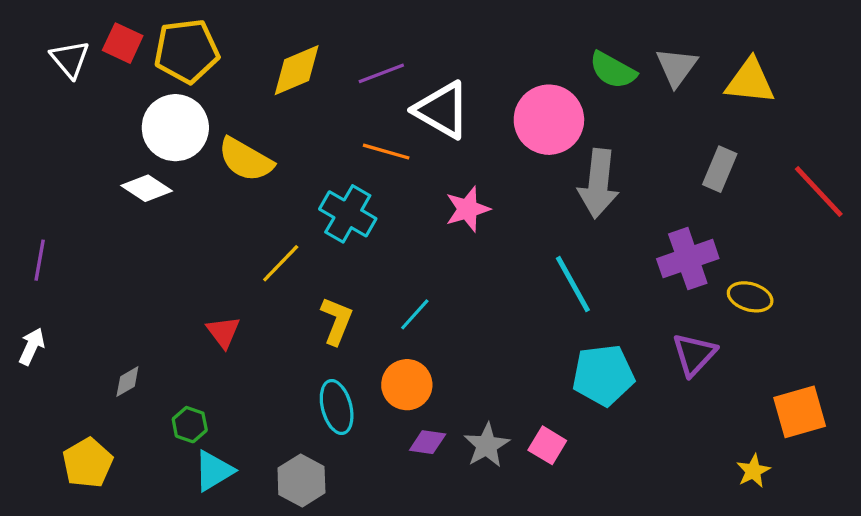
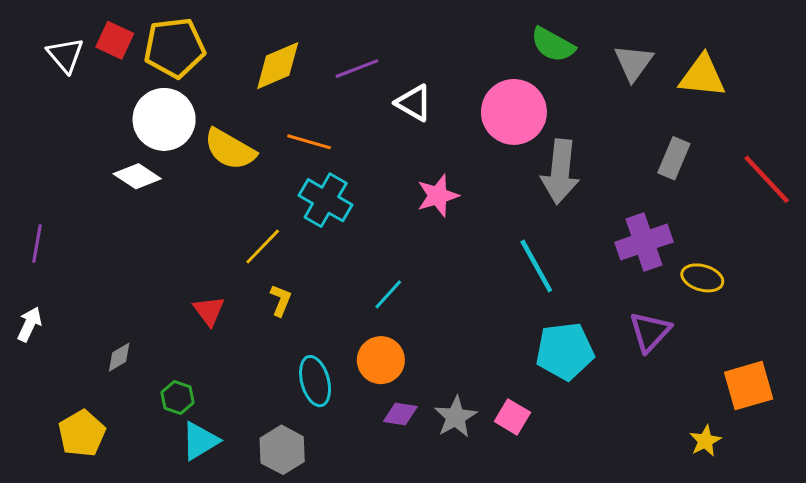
green semicircle: (613, 70) -> (553, 45), moved
white triangle: (442, 110) -> (414, 103), size x0.7
orange line: (386, 152) -> (309, 142), moved
yellow L-shape: (337, 321) -> (281, 300), moved, size x0.7

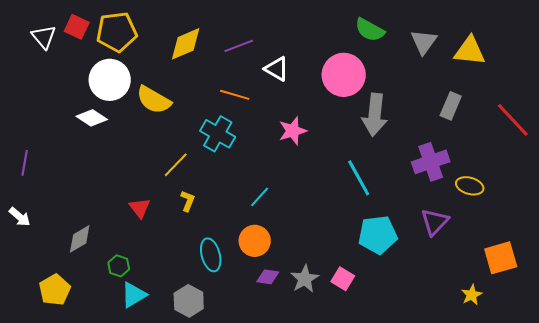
orange line: (309, 142) -> (235, 95), moved
white arrow: (29, 324) -> (20, 217), turned 105
gray diamond: (119, 357) -> (80, 239), size x1.4

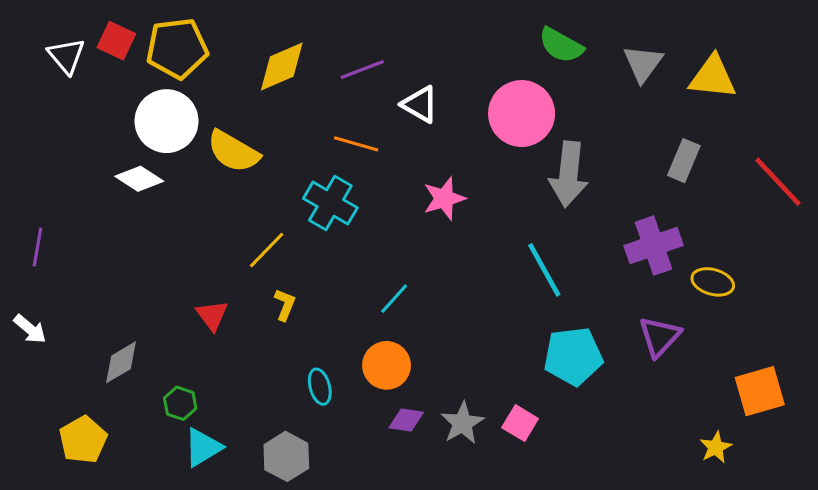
cyan ellipse: (211, 255) -> (320, 387), size x0.7

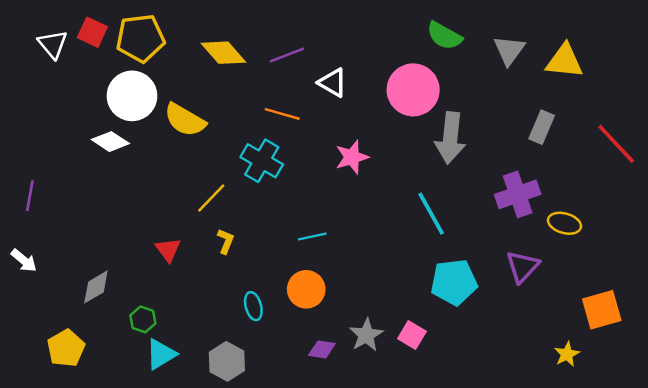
yellow diamond: (282, 66) -> (223, 53), turned 72
cyan line: (394, 299) -> (312, 236), turned 36
purple diamond: (406, 420) -> (322, 349), moved

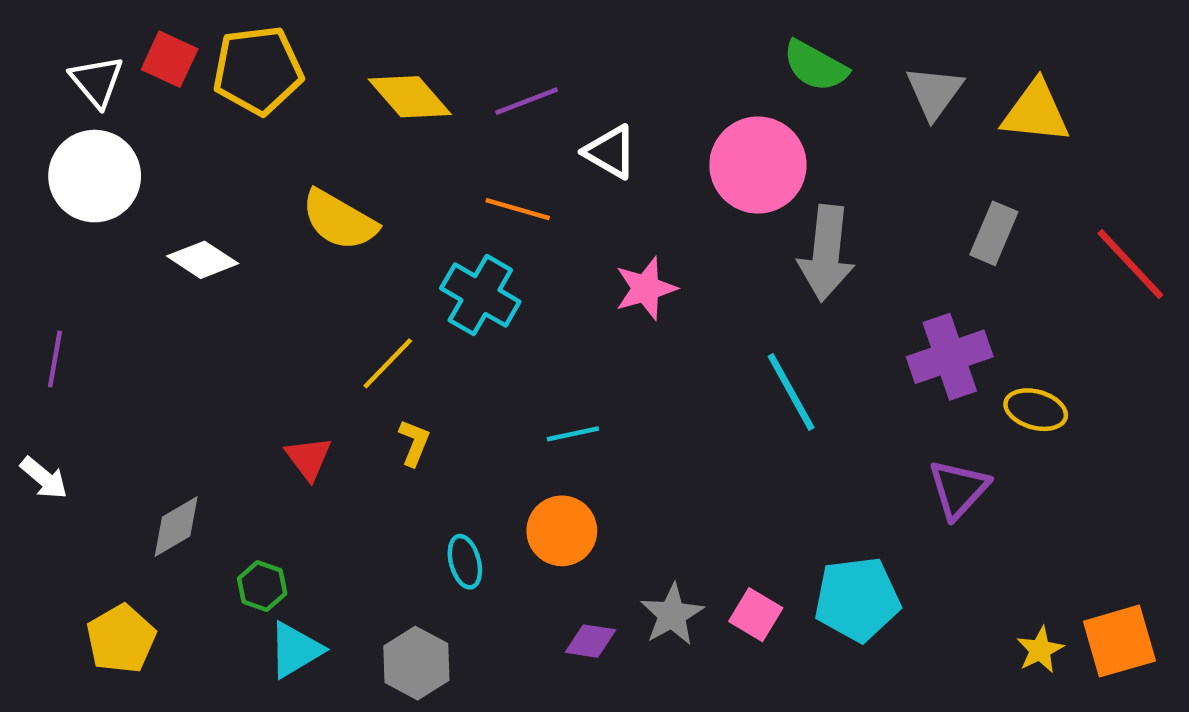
white circle: (132, 96) -> (95, 176), moved
cyan pentagon: (454, 282) -> (857, 599), moved
orange square: (602, 310) -> (1119, 641), moved

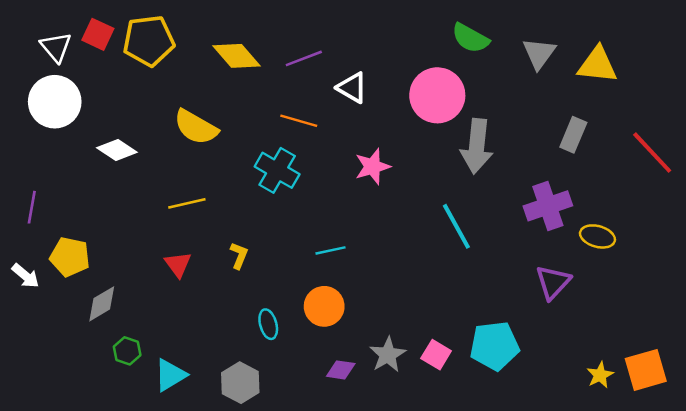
yellow line: (388, 363) -> (187, 203), moved, turned 33
green hexagon: (262, 586) -> (127, 351), moved
yellow pentagon: (121, 639) -> (70, 257), moved, turned -30

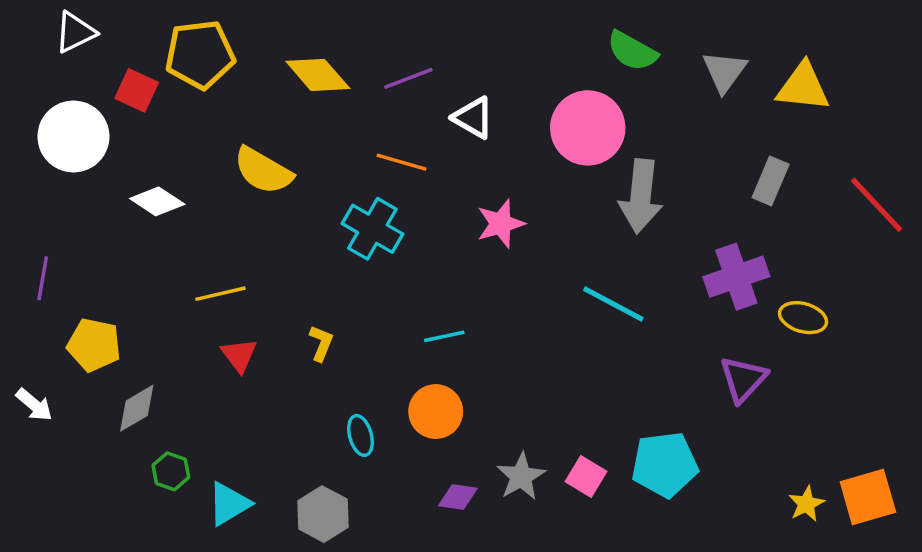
red square: (98, 34) -> (137, 90), moved
white triangle: (56, 47) -> (75, 32), moved, turned 44
yellow line: (187, 203) -> (220, 294), moved
cyan line: (456, 226) -> (613, 304), turned -33
white arrow: (25, 276) -> (34, 405), moved

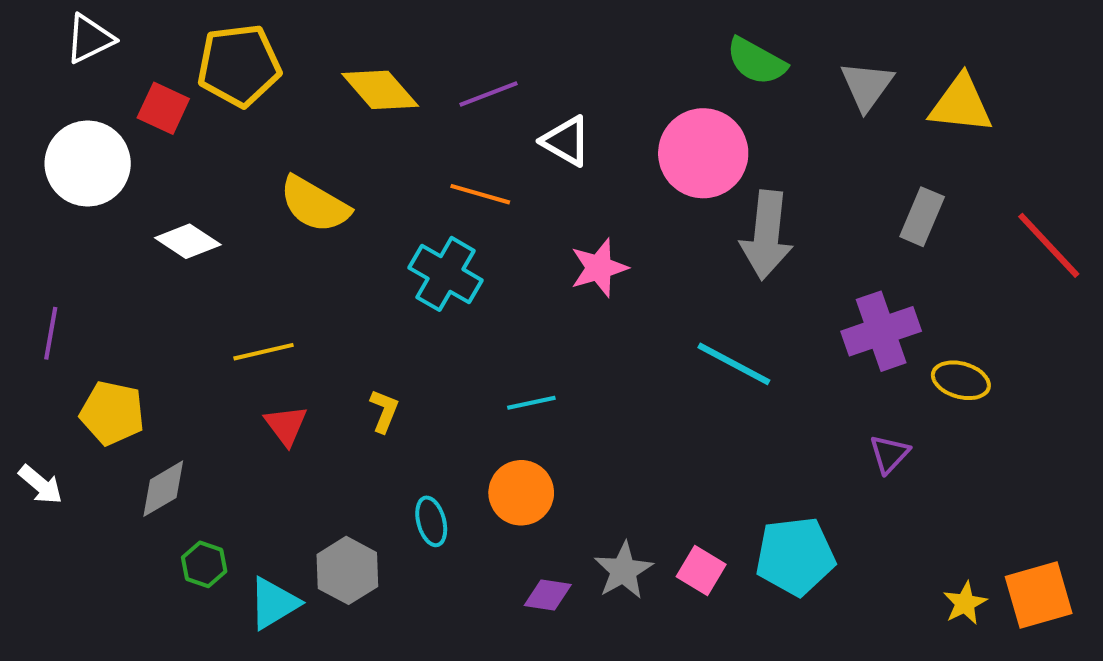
purple triangle: (743, 379) -> (889, 454), size x0.7
gray hexagon: (323, 514) -> (347, 570), moved

